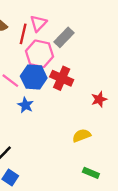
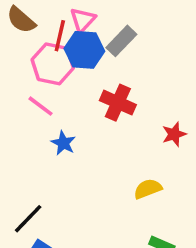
pink hexagon: (40, 54) -> (53, 64), moved
blue hexagon: (34, 77) -> (84, 50), moved

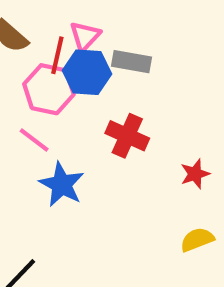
gray rectangle: (121, 41) -> (132, 62), turned 56
blue star: (63, 143) -> (62, 184), size x1.5
yellow semicircle: (148, 189) -> (197, 240), moved

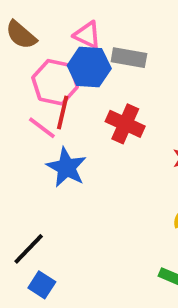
pink triangle: (85, 36) -> (87, 35), turned -48
red line: (57, 55) -> (63, 113), moved

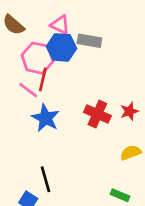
red cross: (125, 124) -> (97, 114), moved
black line: (29, 249) -> (45, 179), moved, turned -60

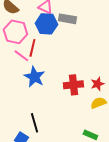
pink hexagon: (38, 58) -> (15, 32), moved
red star: (129, 111) -> (97, 84), moved
red cross: (97, 114) -> (73, 85), moved, turned -30

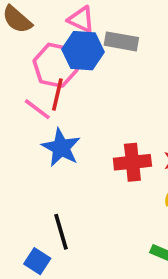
pink hexagon: (15, 32) -> (56, 65), moved

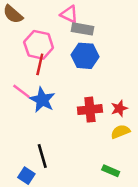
pink triangle: (81, 19) -> (69, 14), moved
blue hexagon: (83, 51) -> (85, 56), moved
pink line: (37, 109) -> (21, 91), moved

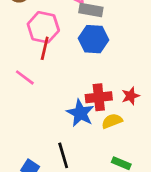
blue star: (42, 100) -> (80, 113), moved
yellow semicircle: (120, 132) -> (112, 121), moved
black line: (42, 156) -> (63, 155), moved

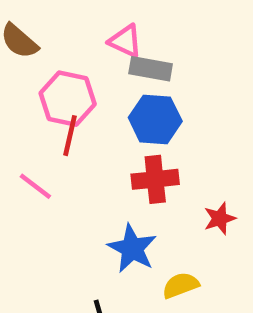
red cross: (99, 97) -> (155, 179), moved
yellow semicircle: (112, 121) -> (181, 285), moved

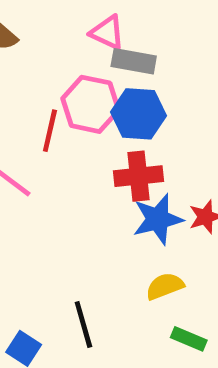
pink hexagon: (68, 99) -> (91, 104), moved
blue star: (132, 248) -> (158, 219), moved, turned 30

